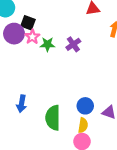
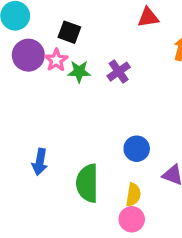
black square: (28, 23) -> (69, 32), moved
blue circle: (85, 106) -> (137, 149), moved

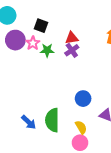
red triangle: (148, 17) -> (72, 38), moved
blue arrow: (40, 162) -> (29, 122), moved, turned -56
yellow semicircle: (133, 195) -> (81, 127), turned -40

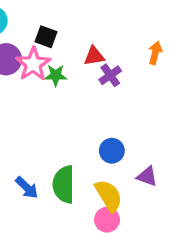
pink star: (33, 43) -> (33, 64), size x1.5
purple cross: (72, 50) -> (110, 75), moved
yellow semicircle: (81, 127) -> (109, 196), size x1.5

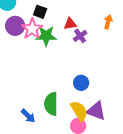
green star: (56, 75) -> (46, 36), size x1.5
purple triangle: (147, 176) -> (96, 111), moved, size x1.5
blue arrow: (27, 188) -> (28, 116), moved

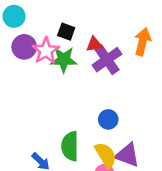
black square: (40, 12) -> (66, 32), moved
orange arrow: (108, 22) -> (143, 42), size x1.5
purple cross: (80, 36) -> (107, 60), size x1.6

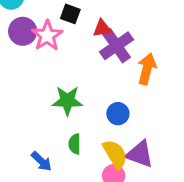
orange arrow: (143, 42) -> (147, 69), moved
green star: (64, 60) -> (67, 101), moved
green semicircle: (70, 146) -> (75, 144), size x0.6

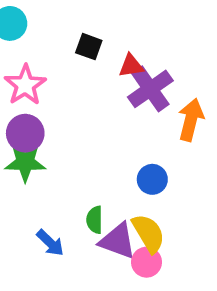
purple circle: (23, 31) -> (25, 133), moved
pink star: (47, 36) -> (25, 85), moved
green star: (67, 101) -> (25, 162), moved
purple triangle: (140, 154) -> (118, 241), moved

